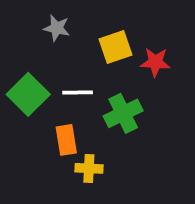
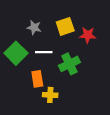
gray star: (57, 28) -> (34, 28), moved

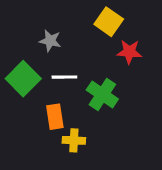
yellow square: (65, 26) -> (109, 22), moved, turned -36
green cross: (69, 64) -> (102, 94), turned -30

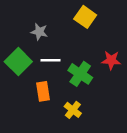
red star: (129, 52) -> (111, 60), moved
yellow cross: (74, 140) -> (73, 110), moved, turned 35

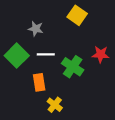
yellow cross: (73, 110) -> (55, 105), moved

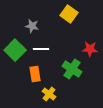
green cross: (73, 67) -> (72, 69), moved

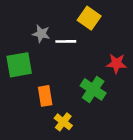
white line: (41, 49) -> (66, 41), moved
green square: (15, 50) -> (19, 65), turned 35

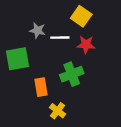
red star: (116, 64) -> (86, 45), moved
green cross: (93, 89) -> (72, 74), moved, turned 35

